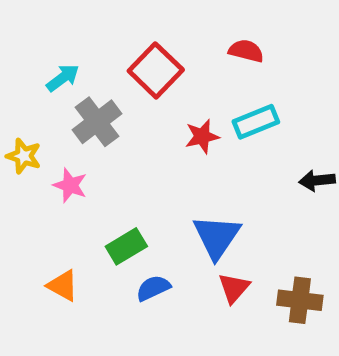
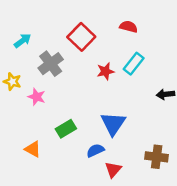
cyan arrow: (63, 78) -> (23, 41), moved
cyan rectangle: (256, 122) -> (134, 64), turned -30
blue semicircle: (153, 288) -> (95, 150), moved
red triangle: (234, 288) -> (113, 170), moved

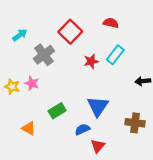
yellow star: (12, 82) -> (12, 87), moved
brown cross: (157, 157) -> (135, 123), moved

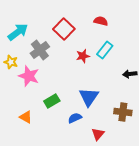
cyan arrow: (20, 35) -> (18, 32), size x1.5
pink star: (32, 83) -> (29, 76), size x1.5
yellow star: (12, 87) -> (11, 62), moved
red triangle: (98, 146) -> (98, 134), moved

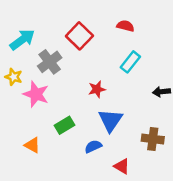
red star: (83, 56) -> (97, 89), moved
red triangle: (98, 134) -> (122, 166), turned -40

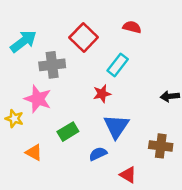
gray cross: (50, 62) -> (52, 65), turned 30
cyan rectangle: (130, 62) -> (118, 65), moved
yellow star: (14, 77) -> (14, 119), moved

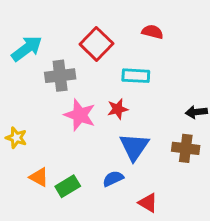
cyan rectangle: (118, 65) -> (136, 76), turned 55
pink star: (38, 99) -> (80, 115), moved
green rectangle: (68, 132) -> (68, 186), moved
brown cross: (161, 146) -> (186, 148), moved

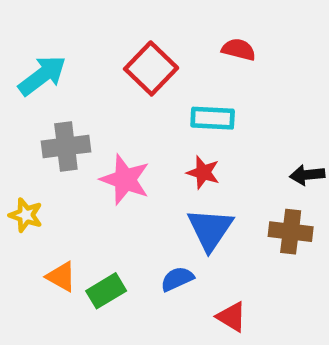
gray cross: (60, 76) -> (66, 146), moved
red star: (118, 109) -> (203, 172), moved, turned 30

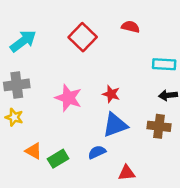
cyan rectangle: (213, 118) -> (164, 64), moved
gray cross: (66, 146) -> (17, 85), moved
blue triangle: (210, 229) -> (115, 125), turned 36
red triangle: (232, 317) -> (127, 173), turned -36

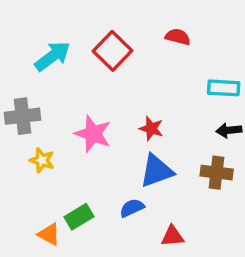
cyan arrow: (23, 41) -> (53, 56), moved
yellow star: (14, 117) -> (42, 160), moved
orange triangle: (34, 151) -> (49, 234), moved

